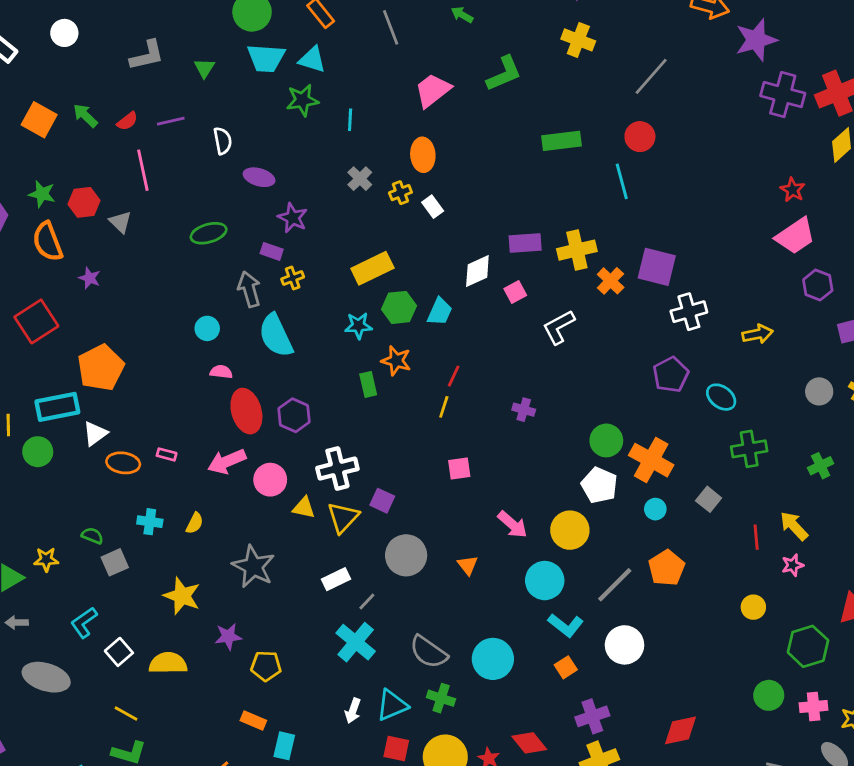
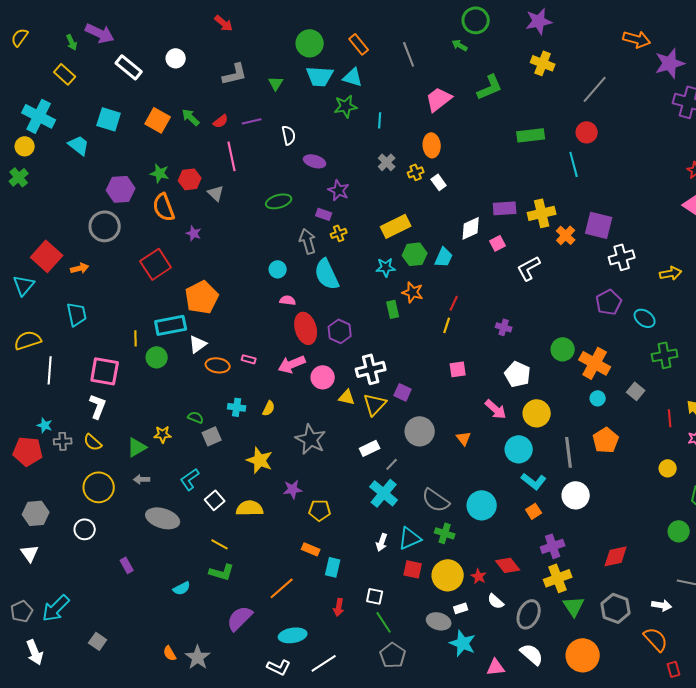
white pentagon: (599, 485) -> (518, 374), moved
gray line: (615, 585) -> (569, 452), turned -52

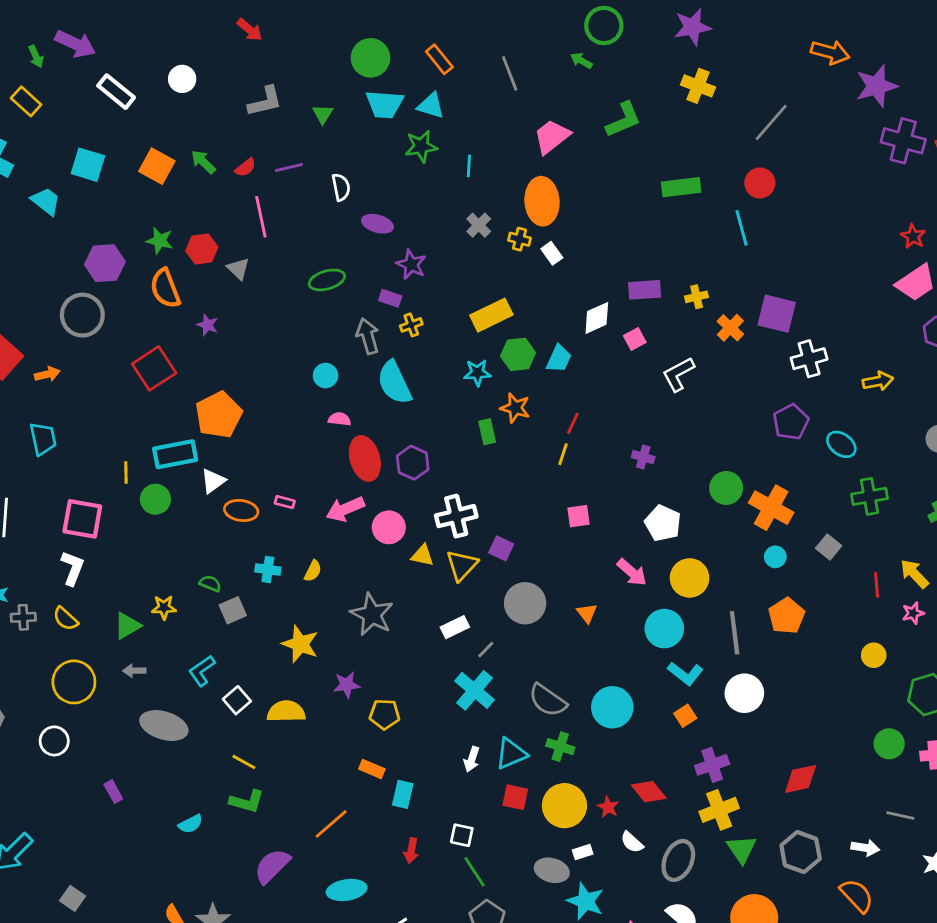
orange ellipse: (432, 145) -> (542, 201), size x1.4
yellow cross: (416, 172) -> (519, 239), turned 35
yellow cross: (542, 213) -> (697, 297), size x0.6

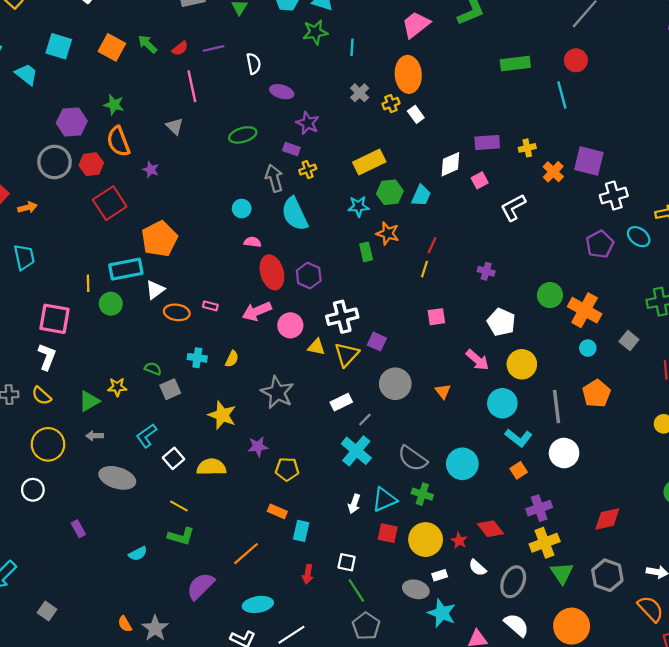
yellow cross: (519, 239) -> (391, 104), turned -35
red hexagon: (202, 249) -> (91, 164), moved
cyan ellipse: (841, 444) -> (639, 237), moved

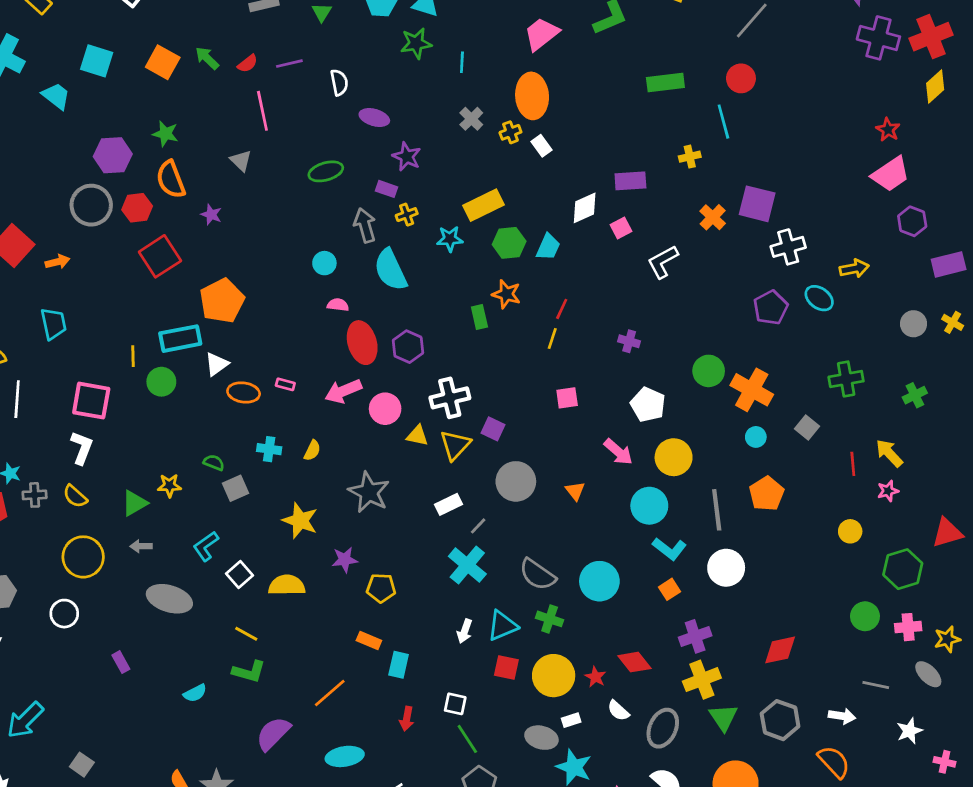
yellow cross: (527, 148) -> (690, 157), moved
cyan star: (358, 206) -> (450, 239), moved

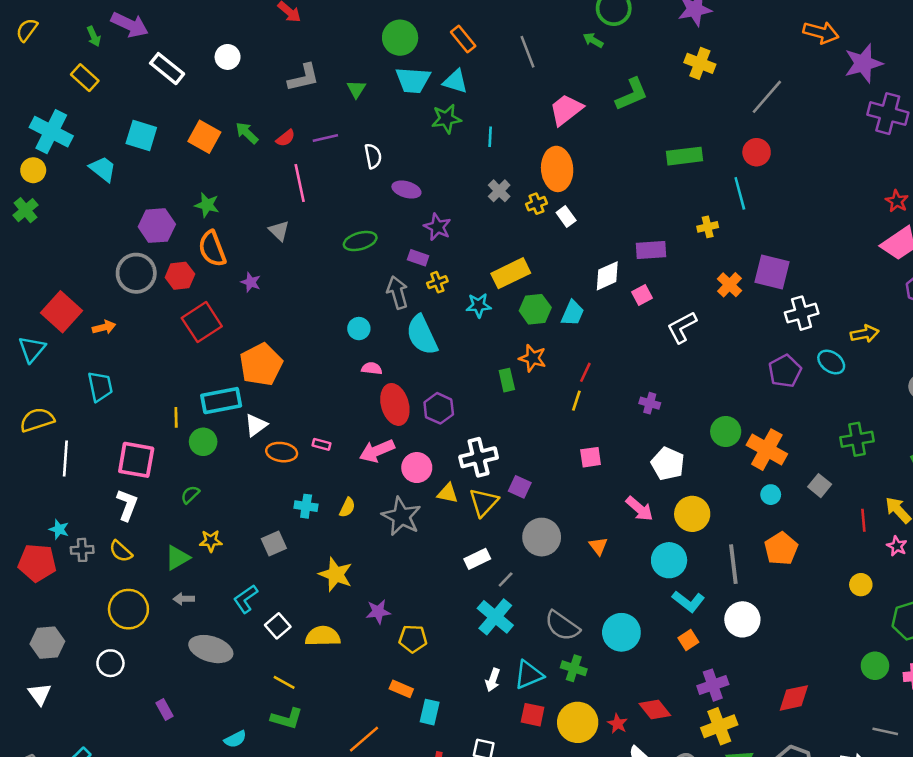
green semicircle: (214, 463) -> (190, 495), moved, turned -66
pink star: (888, 491) -> (897, 546), turned -30
gray star: (369, 492) -> (401, 516), moved

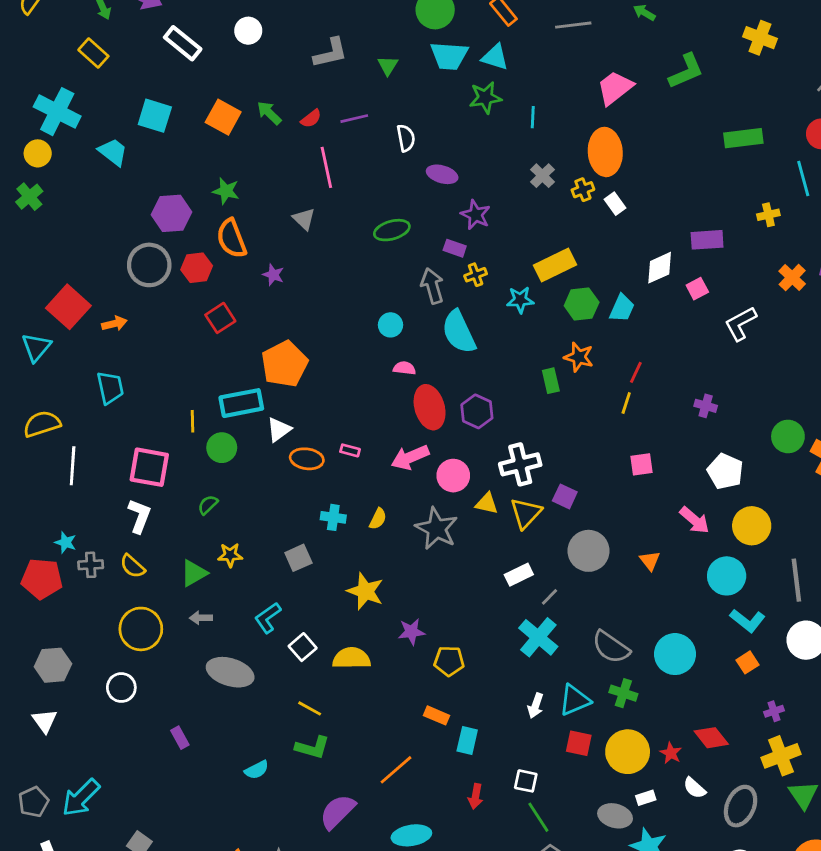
gray line: (527, 52) -> (573, 25), turned -76
red square: (202, 322) -> (220, 318), size x0.7
purple cross: (713, 685) -> (774, 711), size x0.6

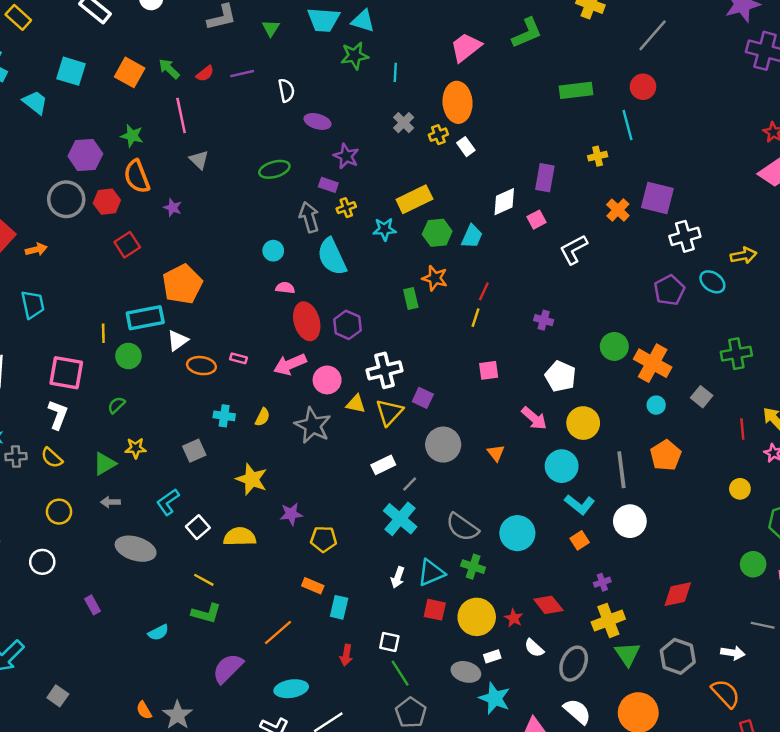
pink line: (326, 167) -> (181, 115), moved
purple rectangle: (707, 240) -> (545, 178), turned -76
yellow circle: (141, 629) -> (59, 512), size x0.7

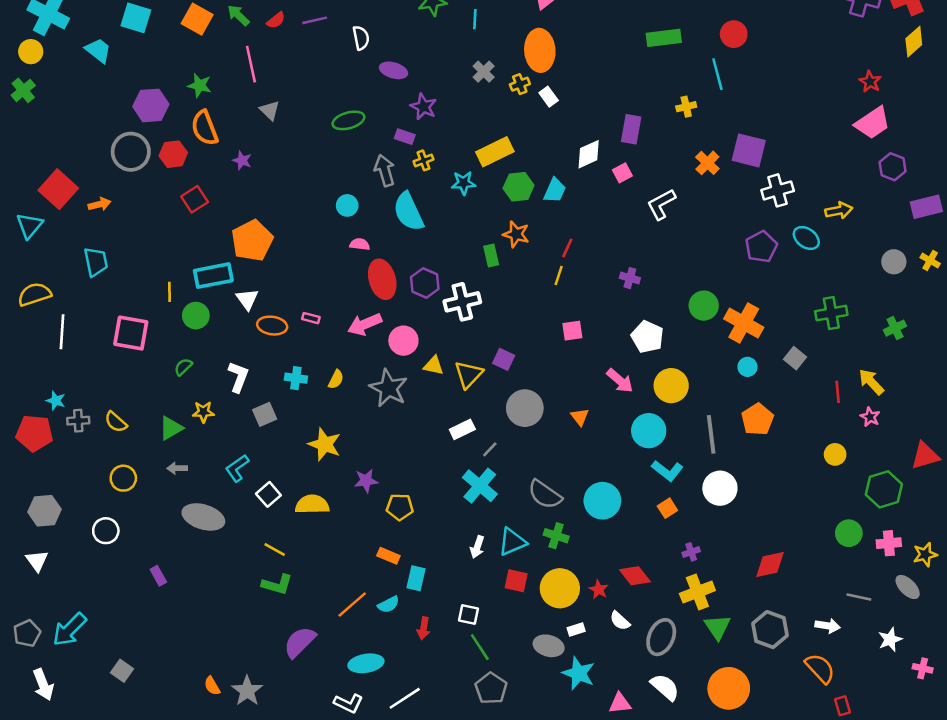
white triangle: (177, 340) -> (247, 299), turned -30
white cross: (385, 370) -> (462, 302), moved
white L-shape: (58, 415) -> (238, 377), moved
cyan semicircle: (158, 632) -> (388, 605), moved

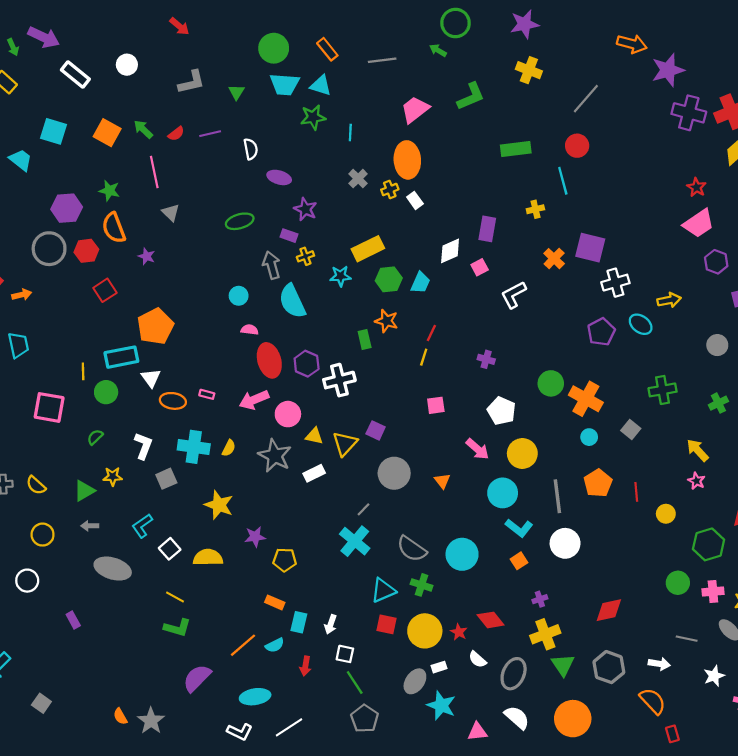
cyan cross: (296, 378) -> (194, 447), size x1.6
red line: (838, 392) -> (636, 492), moved
white rectangle: (462, 429) -> (314, 473), moved
white arrow: (477, 547) -> (331, 624), moved
gray ellipse: (549, 646) -> (415, 681), turned -70

